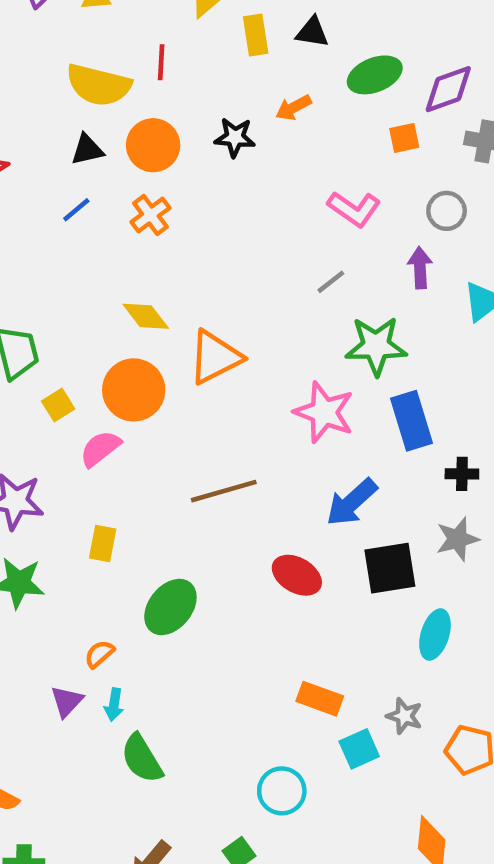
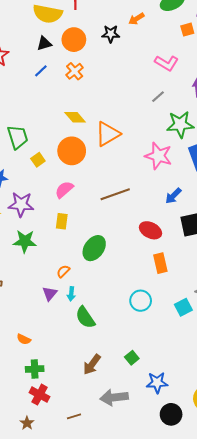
pink semicircle: (100, 449) -> (64, 190), moved
blue arrow: (352, 502) -> (173, 196), size x0.7
orange rectangle: (320, 699) -> (160, 263), moved, turned 60
cyan circle: (282, 791) -> (141, 301), moved

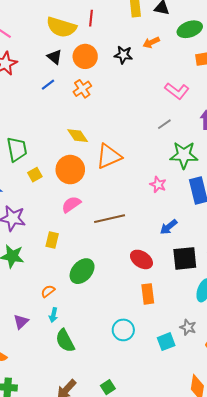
black triangle: (44, 43) -> (55, 57), turned 49
pink star: (158, 156) -> (158, 185), size x0.6
pink semicircle: (64, 190) -> (71, 204), moved
purple triangle: (50, 294) -> (21, 322), moved

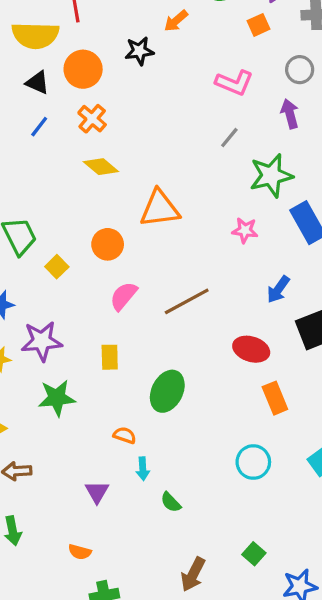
yellow diamond: (78, 136) -> (101, 167), moved
orange triangle: (109, 156) -> (160, 209), turned 32
orange circle: (70, 170) -> (108, 244), size x0.7
orange semicircle: (48, 291) -> (125, 435), turned 72
green semicircle: (65, 341) -> (171, 502), size x0.6

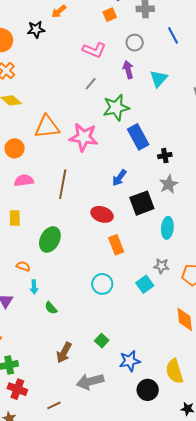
pink star: (245, 230) -> (84, 137), moved, size x1.8
pink semicircle: (124, 296) -> (24, 180), turned 42
brown line: (187, 301) -> (63, 184), turned -52

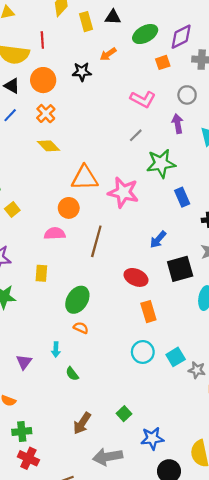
blue rectangle: (138, 137) -> (182, 197), size x0.7
orange circle: (15, 148) -> (69, 208), moved
orange semicircle: (23, 266) -> (81, 328), moved
gray star: (161, 266) -> (197, 370), moved
cyan circle: (102, 284) -> (143, 352), moved

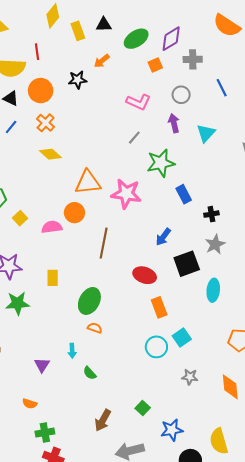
pink semicircle: (55, 234) -> (52, 227), moved
cyan square: (176, 357) -> (182, 338), moved
gray star: (197, 370) -> (190, 377), moved

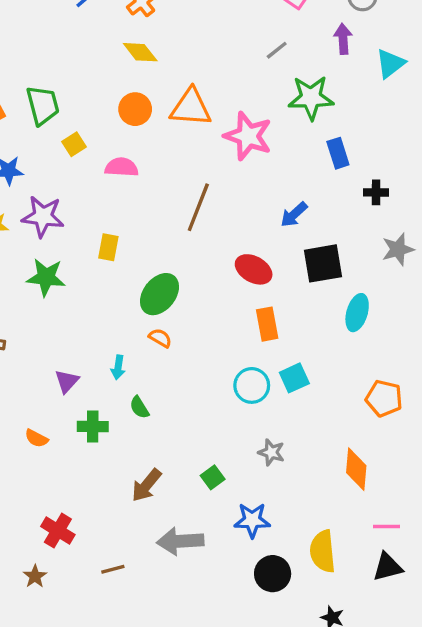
orange circle: (74, 213) -> (135, 109), moved
gray star: (215, 244) -> (398, 249), moved
gray star: (190, 377) -> (271, 452), moved
green cross: (45, 433) -> (93, 427), moved

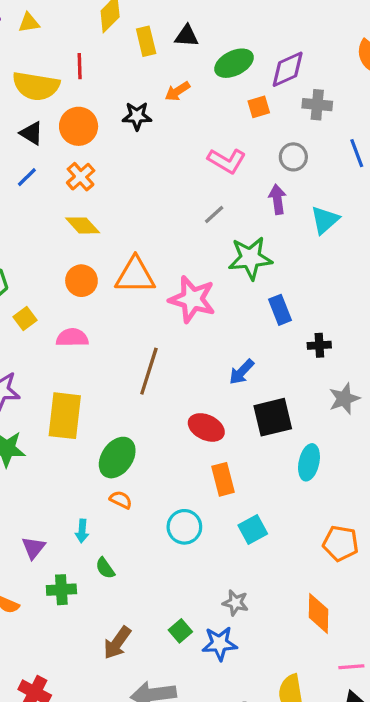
yellow rectangle: (108, 247) -> (65, 416), size x1.8
cyan circle: (252, 385) -> (184, 527), moved
blue star: (252, 520) -> (220, 644), moved

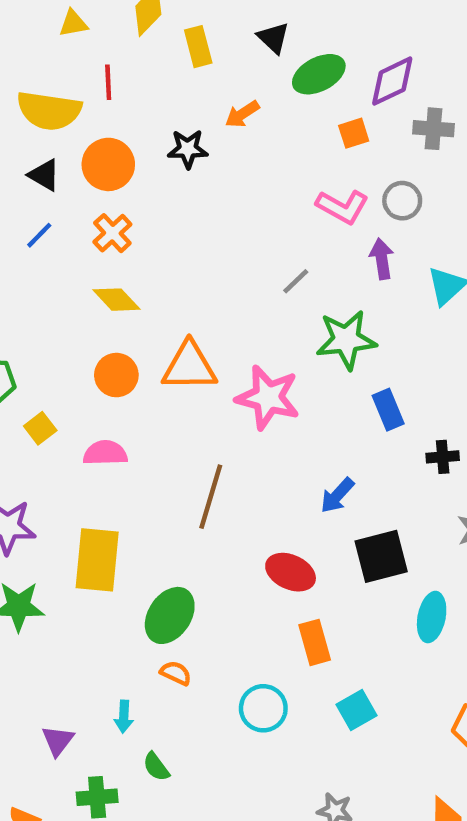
yellow triangle: (29, 23) -> (73, 23), moved
black triangle: (187, 36) -> (273, 38), moved, turned 40
pink L-shape: (227, 161) -> (342, 207), moved

